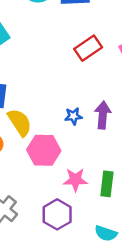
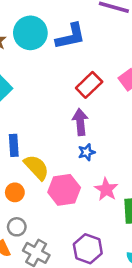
purple arrow: (103, 115) -> (80, 122), moved
pink star: (75, 180) -> (106, 189), moved, turned -30

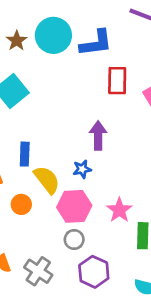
red rectangle: (89, 85) -> (117, 81), moved, turned -50
blue star: (87, 152) -> (82, 169), moved
gray circle: (17, 227) -> (74, 239), moved

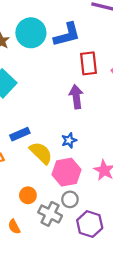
purple arrow: (98, 136) -> (76, 97), moved
blue rectangle: (25, 154) -> (20, 134), turned 72
orange circle: (21, 204) -> (28, 195), moved
gray cross: (38, 271) -> (50, 214), moved

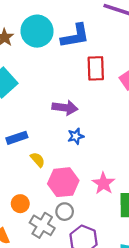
purple arrow: (76, 97) -> (65, 108), moved, turned 100
blue star: (69, 140) -> (76, 136), moved
yellow semicircle: (41, 153) -> (38, 160), size x0.6

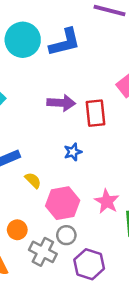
red rectangle: (96, 68) -> (95, 113), moved
purple arrow: (65, 108) -> (61, 103), moved

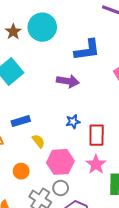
blue L-shape: (65, 42) -> (87, 50), moved
red rectangle: (95, 113) -> (97, 135), moved
orange circle: (17, 230) -> (21, 171), moved

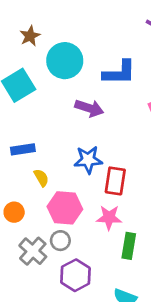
cyan circle: (42, 27) -> (65, 61), moved
blue star: (73, 122) -> (88, 160), size x1.5
pink star: (96, 164) -> (109, 217), turned 30

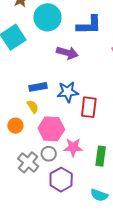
blue rectangle: (23, 149) -> (38, 87), moved
orange circle: (14, 212) -> (15, 126), moved
pink star: (109, 217) -> (73, 147), moved

